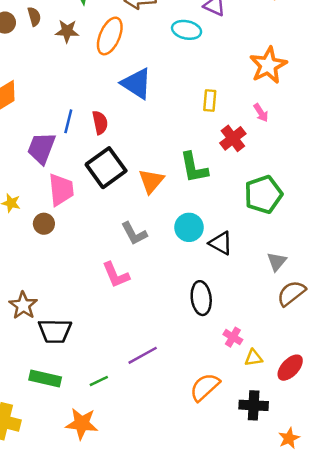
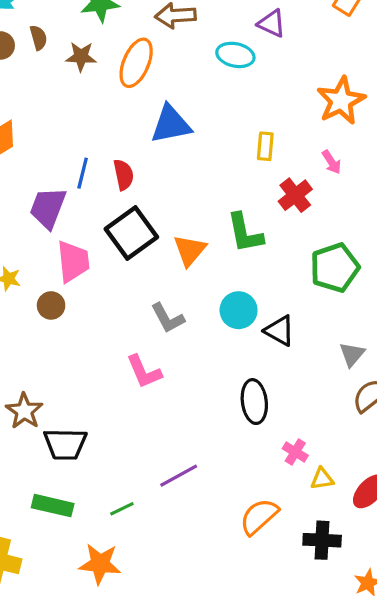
blue triangle: (137, 84) -> (171, 124), turned -44

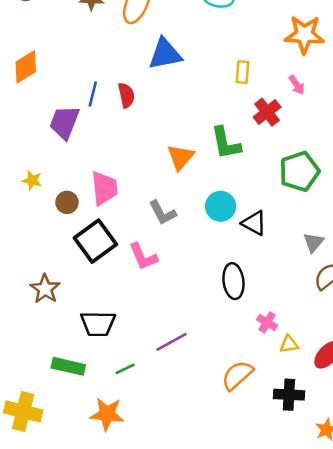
orange star: (341, 101) -> (304, 35), turned 30
black square: (131, 233) -> (95, 241), moved
pink trapezoid: (73, 261) -> (104, 188), moved
black trapezoid: (65, 444) -> (98, 324), moved

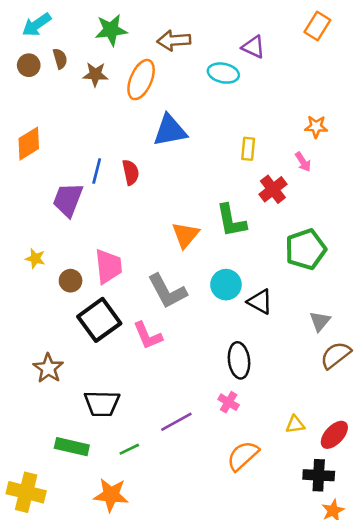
orange star: (304, 35) -> (316, 127), moved, size x0.6
gray L-shape: (162, 213) -> (167, 291), size x1.4
pink cross: (267, 322) -> (229, 402), moved
black cross: (289, 395) -> (319, 475), moved

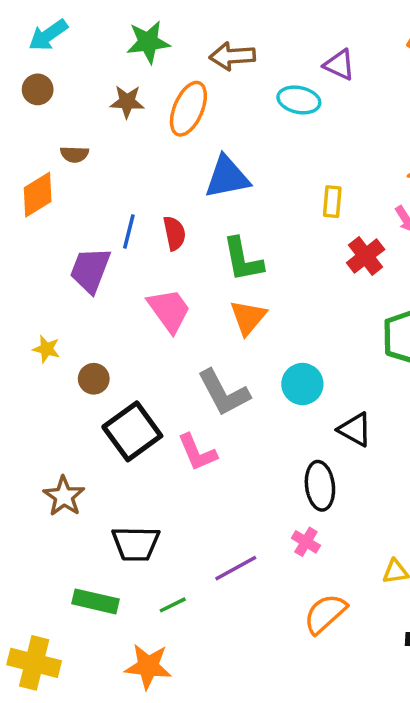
brown semicircle: (60, 59) -> (74, 154), moved, turned 108
green L-shape: (231, 221) -> (243, 260), moved
pink trapezoid: (108, 266) -> (169, 310), moved, turned -30
black triangle: (260, 302) -> (355, 430), moved

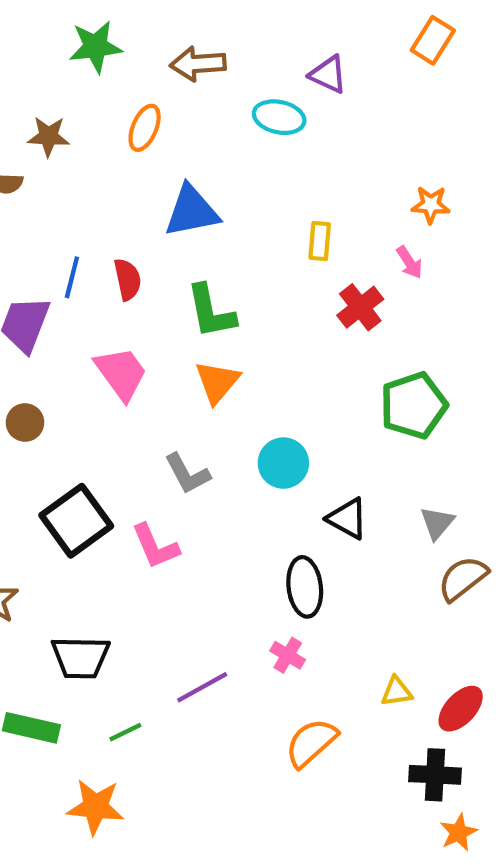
brown star: (127, 102) -> (48, 136), moved
orange ellipse: (188, 109) -> (145, 128), size x0.7
brown circle: (94, 379) -> (25, 422), moved
gray L-shape: (223, 393) -> (187, 474), size x0.7

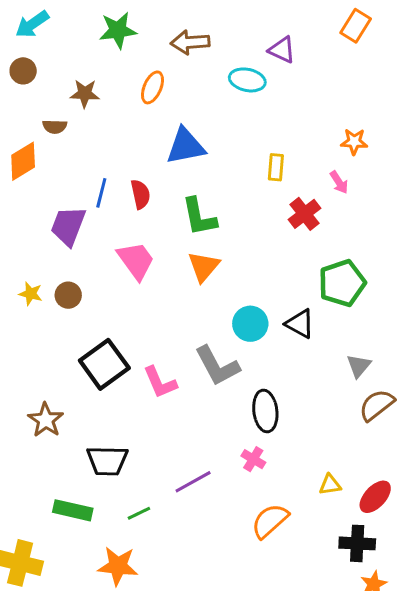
gray L-shape: (187, 474) -> (217, 366), moved, size x1.4
black triangle: (347, 519) -> (300, 324), moved

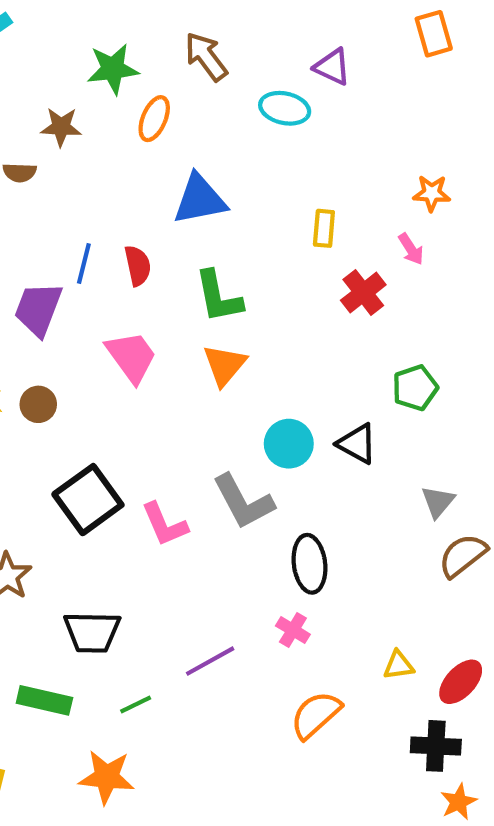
orange rectangle: (356, 26) -> (434, 34), turned -48
green star: (118, 30) -> (113, 69), moved
brown arrow: (190, 42) -> (206, 57), turned 57
green pentagon: (342, 283) -> (415, 388), size x0.7

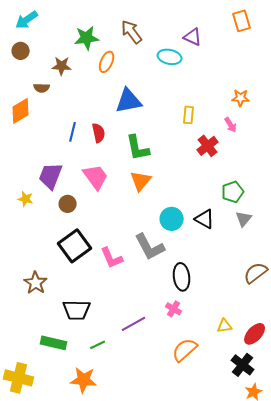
purple trapezoid: (38, 309) -> (51, 176), moved
brown circle: (38, 404) -> (68, 204), moved
gray triangle: (438, 502) -> (244, 219), moved
black cross: (436, 746) -> (243, 365), turned 35

